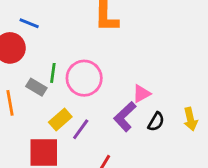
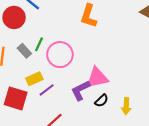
pink triangle: (142, 94) -> (97, 78), size x1.6

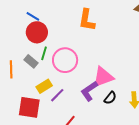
red circle: (14, 17) -> (37, 32), moved

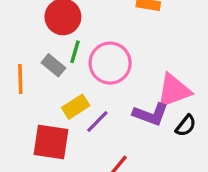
purple L-shape: (89, 91) -> (151, 114), turned -125

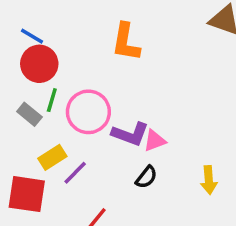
pink triangle: (174, 91) -> (155, 141), size x0.6
purple L-shape: (151, 114) -> (130, 134), moved
black semicircle: (186, 126) -> (146, 177), moved

